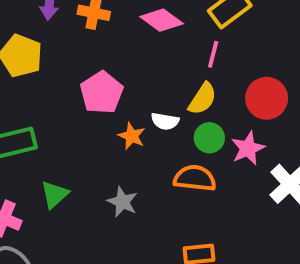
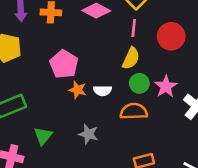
red circle: (267, 98) -> (171, 36), moved
white semicircle: (165, 121) -> (102, 91), moved
orange star: (132, 136) -> (78, 90), moved

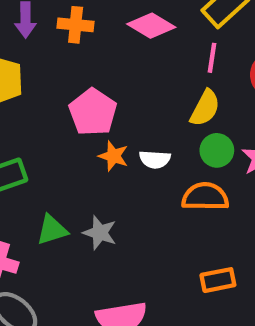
gray star: (88, 134) -> (100, 233), moved
green triangle: (43, 136) -> (52, 230), turned 30

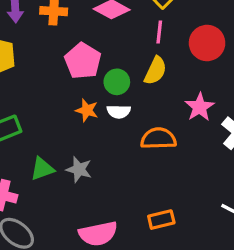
pink pentagon: (93, 112) -> (83, 61), moved
green circle: (217, 150) -> (117, 82), moved
orange rectangle: (218, 280) -> (161, 220), moved

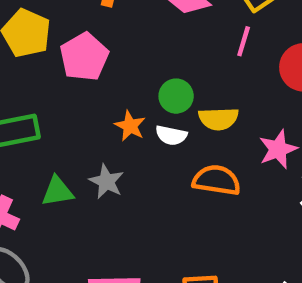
pink pentagon: (83, 61) -> (84, 57), moved
yellow semicircle: (155, 71) -> (218, 119), moved, turned 52
gray star: (79, 169) -> (106, 181), moved

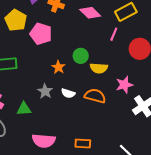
pink pentagon: (84, 57) -> (41, 34), turned -30
white semicircle: (171, 135) -> (68, 93), moved
green triangle: (57, 191) -> (24, 109), moved

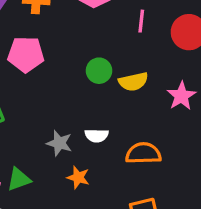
orange star: (58, 67) -> (78, 177), moved
orange semicircle: (95, 96) -> (143, 153), moved
green triangle: (24, 109) -> (19, 179), moved

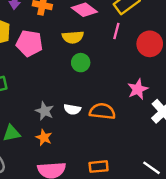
yellow semicircle: (133, 82) -> (73, 37), moved
orange semicircle: (143, 153) -> (102, 111), moved
orange star: (78, 177) -> (44, 138), moved

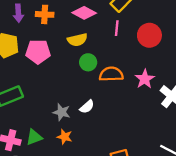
white semicircle: (72, 109) -> (87, 107), turned -42
orange semicircle: (102, 111) -> (111, 74), moved

